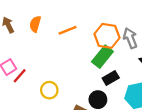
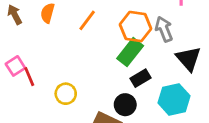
orange line: (68, 30) -> (87, 20), turned -30
red line: (20, 76) -> (29, 77), turned -63

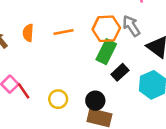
orange line: (87, 20) -> (64, 32), turned 54
black circle: (125, 105) -> (95, 101), moved

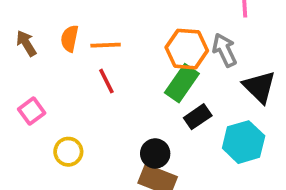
orange line: (64, 32) -> (106, 45), moved
red line: (24, 91) -> (106, 81), moved
yellow circle: (58, 99) -> (68, 152), moved

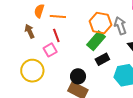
brown arrow: (26, 43) -> (30, 31), moved
pink square: (32, 111) -> (50, 50), moved
yellow circle: (68, 152) -> (32, 71), size x1.5

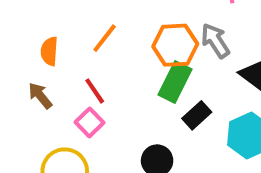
orange line: (58, 17) -> (105, 38), moved, turned -42

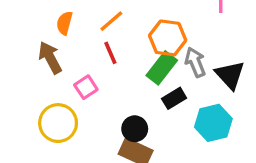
gray arrow: (215, 41) -> (195, 62), moved
red line: (95, 91) -> (110, 53), moved
brown arrow: (40, 96) -> (50, 58), size x1.4

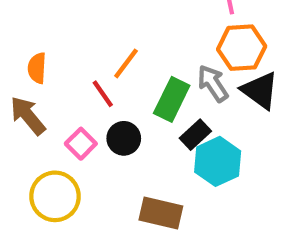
orange line: (111, 21) -> (126, 63), moved
orange hexagon: (168, 38) -> (242, 48), moved
cyan hexagon: (213, 123) -> (218, 161), moved
black circle: (135, 129) -> (124, 138), moved

